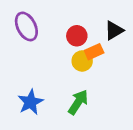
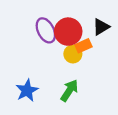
purple ellipse: (26, 26) -> (46, 30), moved
red circle: (77, 36) -> (68, 32), size x1.5

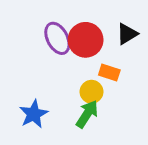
orange rectangle: (83, 46) -> (109, 72), moved, turned 42
yellow circle: (73, 54) -> (91, 92), moved

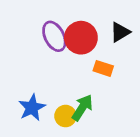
yellow circle: (91, 92) -> (66, 116), moved

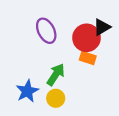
red circle: (81, 38) -> (87, 38), moved
green arrow: (82, 108) -> (56, 75), moved

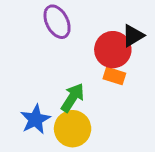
purple ellipse: (46, 31) -> (57, 22), moved
yellow circle: (56, 98) -> (73, 129), size x1.5

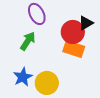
orange rectangle: (114, 76) -> (74, 49), size x1.5
green arrow: (73, 98) -> (28, 41), moved

